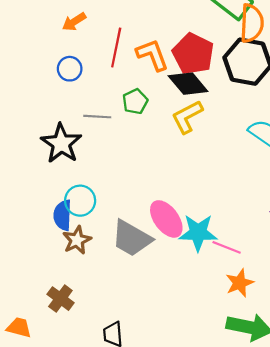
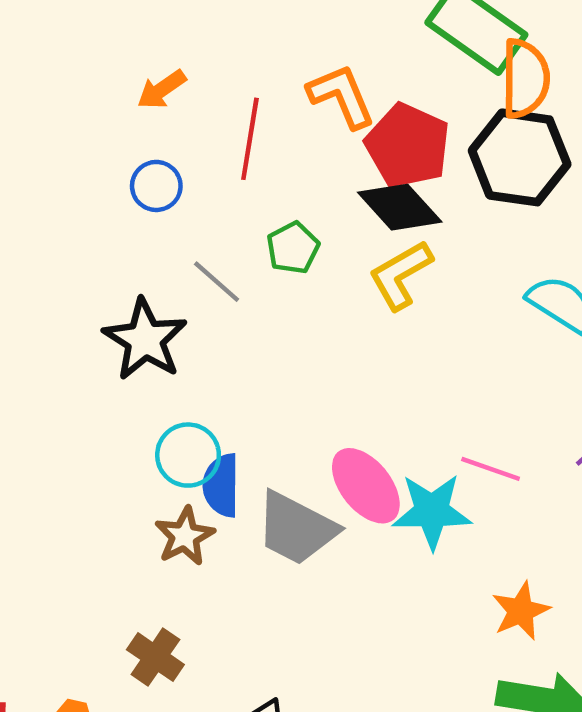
orange L-shape: (152, 55) -> (341, 96), moved
gray line: (97, 117) -> (217, 282), turned 40
blue semicircle: (63, 215) -> (221, 485), moved
pink line: (227, 247) -> (491, 469), moved

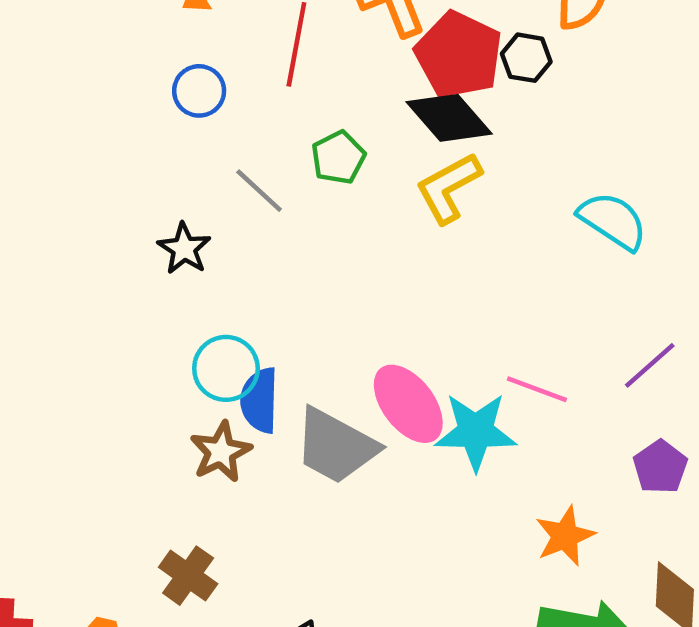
black hexagon: (520, 157) -> (526, 58), moved, size x0.5
black star: (145, 339) -> (184, 249), size x0.6

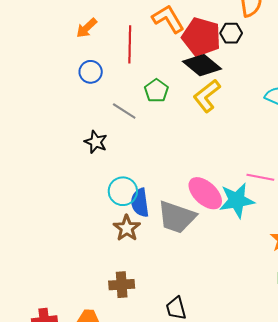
brown cross: (188, 576) -> (122, 285), turned -30

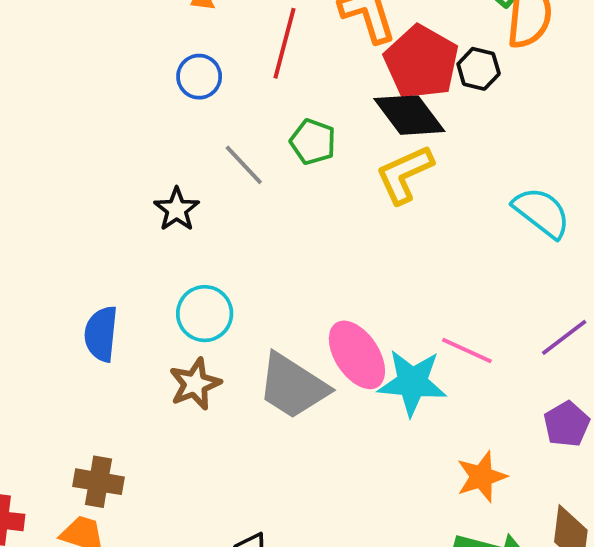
green pentagon: (156, 91) -> (313, 142), turned -30
blue semicircle: (140, 203) -> (101, 334), moved
brown cross: (122, 285) -> (98, 482), moved

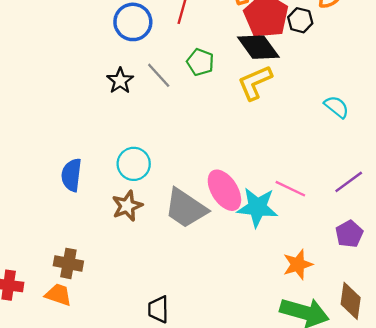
blue circle: (199, 77) -> (133, 22), size x1.4
black star: (177, 209) -> (120, 81), moved
cyan semicircle: (542, 212) -> (337, 107), size x0.7

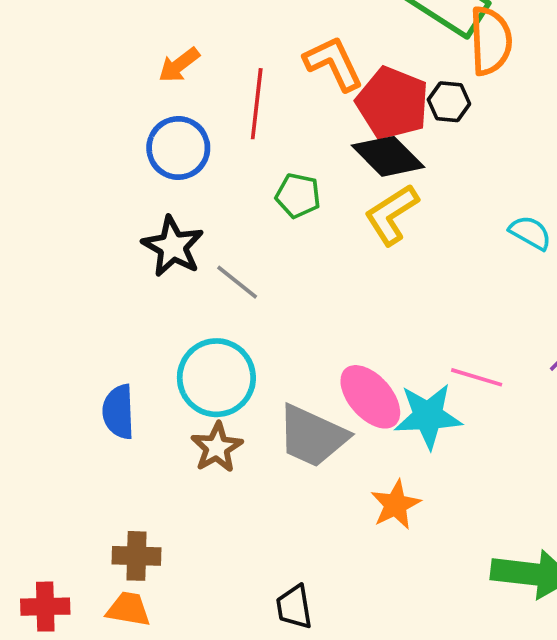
gray line: (159, 75) -> (237, 282), moved
black star: (120, 81) -> (173, 246), size x1.4
cyan circle: (134, 164) -> (216, 378), size x1.4
orange star: (298, 264) -> (396, 505), moved

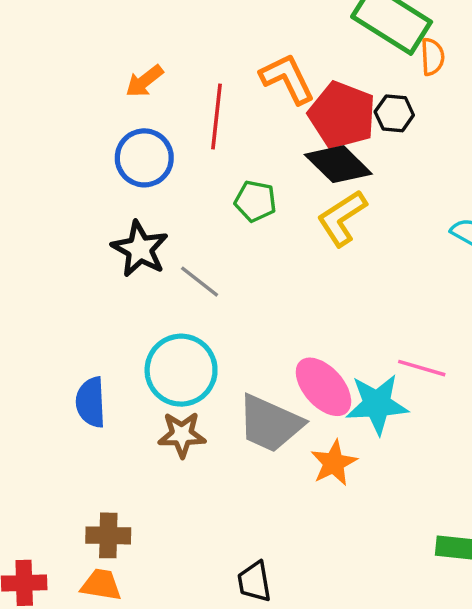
orange semicircle: (491, 41) -> (432, 57), size x0.6
brown star: (217, 447) -> (182, 435), turned 30
orange star: (396, 505) -> (334, 463), moved

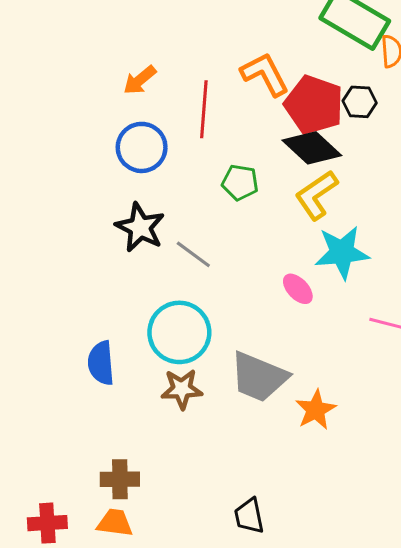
pink ellipse: (323, 387) -> (298, 289), moved, size x0.6
cyan star: (377, 404) -> (342, 252), moved

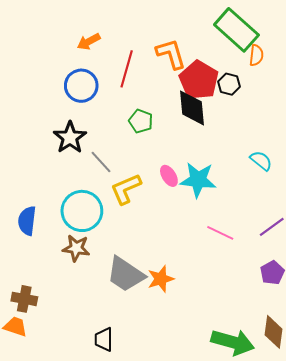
black diamond: (312, 148) -> (192, 108), turned 30
yellow L-shape: (316, 195) -> (126, 189), moved
pink ellipse: (298, 289) -> (169, 176), moved
gray trapezoid: (259, 377) -> (126, 274), moved

